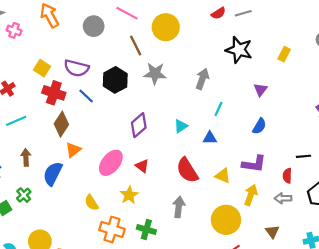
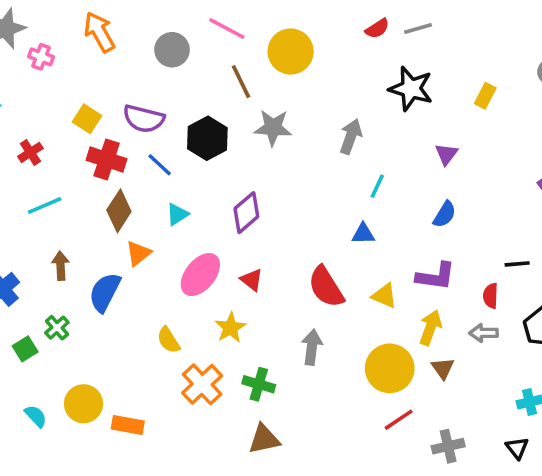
cyan triangle: (181, 126) -> (177, 214), moved
orange cross: (112, 229) -> (202, 384), turned 30
brown triangle: (272, 232) -> (443, 368), moved

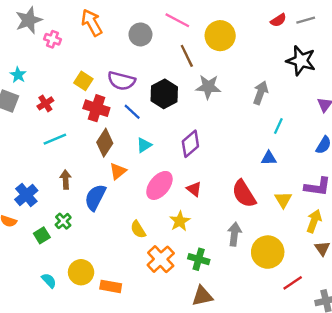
yellow triangle: (384, 296) -> (283, 200), turned 36
yellow circle: (390, 368) -> (268, 252), moved

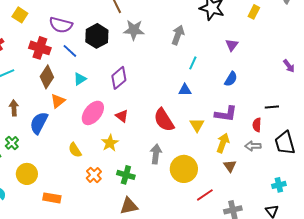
yellow square: (83, 81) -> (20, 15), moved
orange cross: (161, 259) -> (94, 175), size x0.7
yellow circle: (81, 272) -> (27, 174), moved

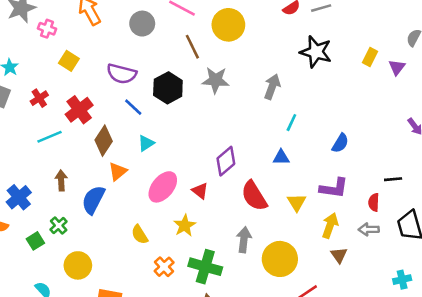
purple triangle: (232, 45) -> (397, 67), moved
red cross: (40, 48) -> (79, 110), moved, turned 35
purple diamond: (119, 78) -> (226, 161), moved
green cross: (126, 175) -> (205, 267), size x1.4

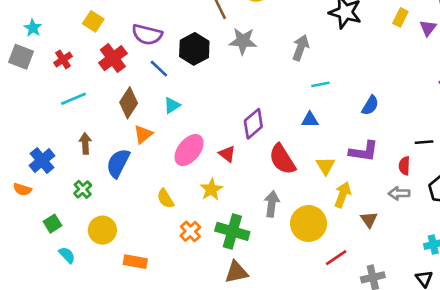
red cross: (79, 110) -> (113, 58), moved
cyan line: (291, 123) -> (320, 84), turned 54
yellow arrow: (330, 226) -> (343, 195), moved
green square: (35, 241) -> (53, 224), moved

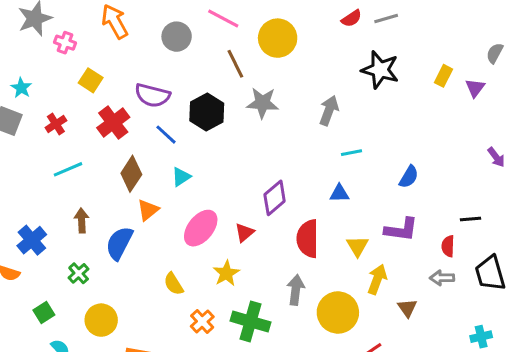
red triangle: (227, 154) -> (244, 233), turned 42
red semicircle: (282, 159) -> (308, 239), turned 32

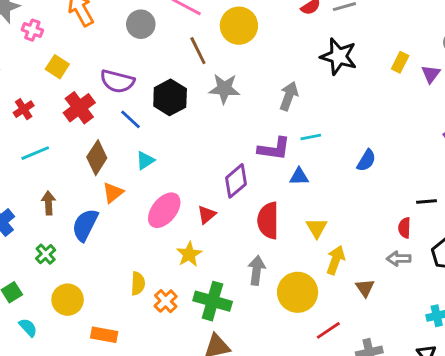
purple L-shape: (401, 230) -> (274, 149), moved
yellow semicircle: (174, 284) -> (138, 283), moved, turned -145

